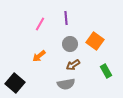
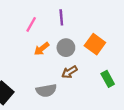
orange arrow: (39, 56) -> (42, 49), moved
gray semicircle: (66, 84) -> (46, 91), moved

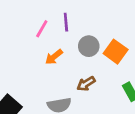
purple line: (61, 17) -> (66, 22), moved
gray circle: (66, 48) -> (89, 46), moved

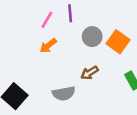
orange arrow: (54, 57) -> (48, 46), moved

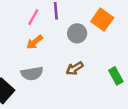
orange square: (118, 42) -> (102, 20), moved
gray semicircle: (64, 93) -> (32, 73), moved

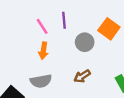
pink line: (33, 17) -> (42, 26), turned -63
orange arrow: (35, 42) -> (43, 51), turned -42

